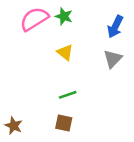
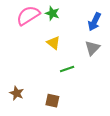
green line: (68, 95) -> (67, 69), moved
brown star: (14, 126) -> (17, 93), moved

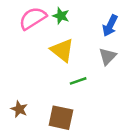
yellow triangle: (53, 43) -> (62, 50), size x1.5
brown square: (52, 101) -> (61, 118), size x1.5

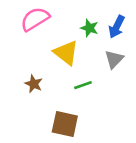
green star: (61, 16) -> (89, 28), moved
brown star: (19, 109) -> (34, 84), moved

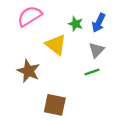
brown star: (34, 84) -> (28, 71), size x1.5
green line: (83, 85) -> (92, 72), moved

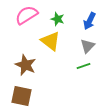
green star: (76, 24) -> (58, 19), moved
brown square: (55, 105) -> (22, 96), moved

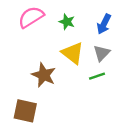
yellow triangle: (51, 41) -> (73, 53), moved
brown star: (26, 65) -> (44, 75), moved

